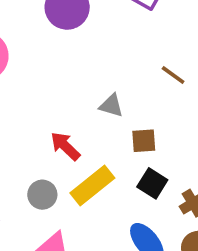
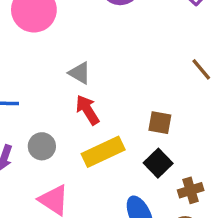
gray triangle: (111, 105) -> (80, 73), moved
gray circle: (42, 195) -> (42, 146), moved

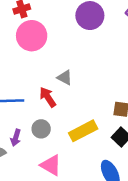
red arrow: (87, 110) -> (48, 97), moved

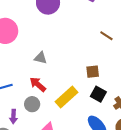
red arrow: (48, 97) -> (38, 84), moved

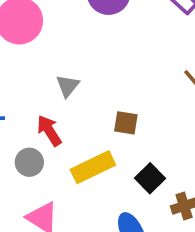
gray triangle: (41, 58) -> (68, 86), turned 40
brown square: (93, 72) -> (126, 123), moved

